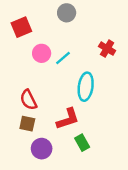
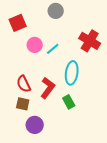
red cross: (107, 49) -> (90, 41), size x1.5
red L-shape: (68, 119) -> (48, 88), moved, turned -35
green rectangle: (82, 143) -> (69, 102), moved

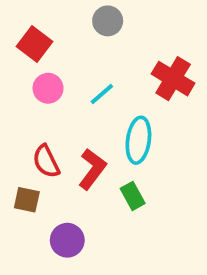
red square: (18, 23) -> (35, 44), turned -30
pink circle: (35, 45) -> (48, 88), moved
brown square: (23, 104) -> (27, 200), moved

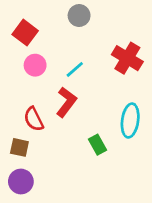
cyan ellipse: (138, 140) -> (130, 120), moved
red L-shape: (92, 169) -> (66, 102), moved
purple circle: (67, 240) -> (21, 182), moved

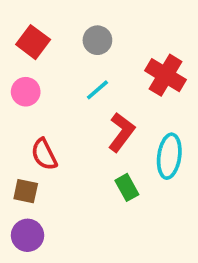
gray circle: (79, 16) -> (97, 40), moved
pink circle: (35, 65) -> (26, 92), moved
red L-shape: (66, 102) -> (121, 132), moved

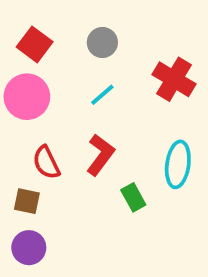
pink circle: (26, 92) -> (27, 97), size x1.5
red L-shape: (121, 132) -> (100, 155), moved

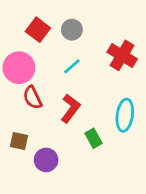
red square: (35, 44) -> (38, 30), moved
red semicircle: (46, 162) -> (33, 98), moved
purple circle: (29, 248) -> (46, 160), moved

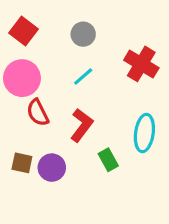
red square: (38, 30) -> (24, 31), moved
purple circle: (46, 160) -> (52, 168), moved

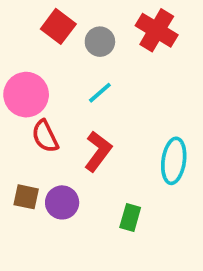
red square: (24, 31) -> (58, 26), moved
red cross: (141, 64) -> (157, 30), moved
green rectangle: (108, 160) -> (130, 218), moved, turned 45

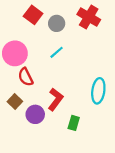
red L-shape: (98, 151) -> (56, 99), moved
brown square: (26, 197) -> (15, 102), moved, turned 32

